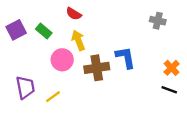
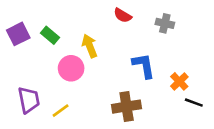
red semicircle: (74, 14) -> (123, 15), moved
gray cross: (158, 21) -> (165, 23), moved
brown cross: (97, 68) -> (127, 107), moved
orange cross: (172, 68) -> (179, 81), moved

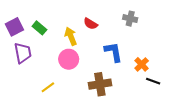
red semicircle: (123, 15) -> (91, 24), moved
pink circle: (71, 68) -> (69, 59), moved
purple trapezoid: (29, 100) -> (23, 53), moved

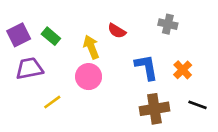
purple trapezoid: (23, 53) -> (29, 68), turned -90
orange cross: (142, 64) -> (183, 70), moved
brown cross: (100, 84) -> (154, 109), moved
yellow line: (48, 87) -> (52, 102), moved

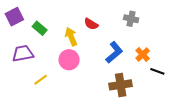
purple square: (19, 35) -> (14, 17), moved
blue L-shape: (146, 67) -> (114, 52), turned 60
black line: (197, 105) -> (157, 71), moved

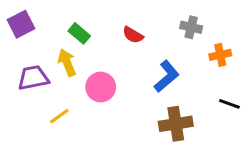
green rectangle: (40, 28) -> (79, 33), moved
yellow arrow: (71, 37) -> (67, 63), moved
orange cross: (143, 54) -> (220, 55), moved, turned 32

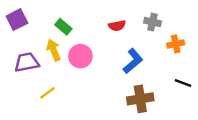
red semicircle: (133, 35) -> (117, 26), moved, turned -42
pink circle: (101, 87) -> (80, 56), moved

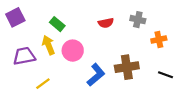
blue L-shape: (133, 61) -> (96, 75), moved
brown cross: (140, 99) -> (127, 67), moved

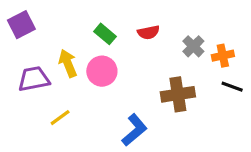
gray cross: (138, 20) -> (193, 46), moved, turned 32
green rectangle: (57, 24) -> (105, 34), moved
blue L-shape: (96, 75) -> (134, 130), moved
black line: (165, 75) -> (232, 87), moved

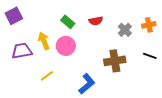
orange cross: (223, 56) -> (149, 25), moved
yellow line: (60, 118) -> (47, 76), moved

